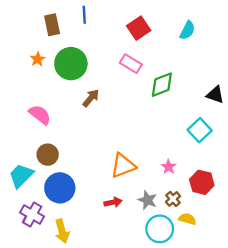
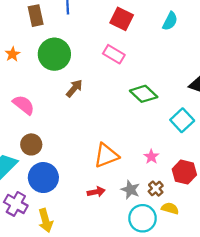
red square: (139, 28) -> (122, 19), turned -30
orange star: (38, 59) -> (13, 54), moved
green diamond: (162, 85) -> (144, 94), moved, turned 64

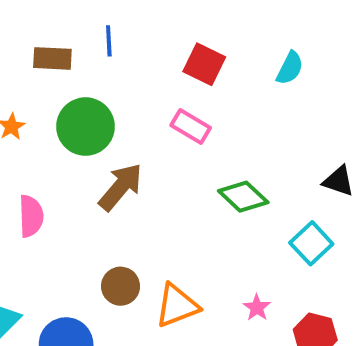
brown rectangle: (36, 16) -> (52, 58), turned -75
brown arrow: (74, 88) -> (121, 187), size x1.5
pink semicircle: (24, 105) -> (31, 216), turned 50
brown circle: (31, 144) -> (121, 286), moved

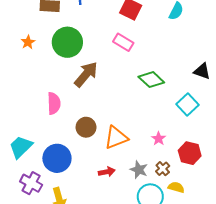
pink semicircle: (31, 216) -> (54, 103), moved

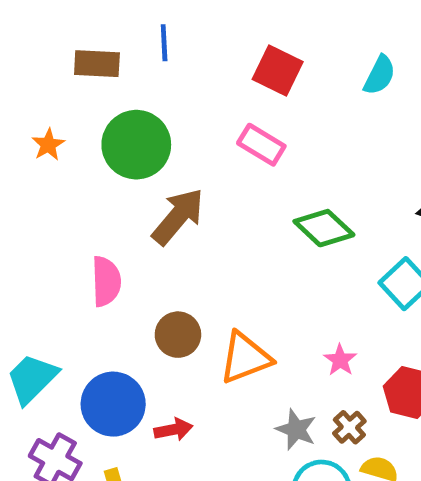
red arrow: (107, 172) -> (173, 430), moved

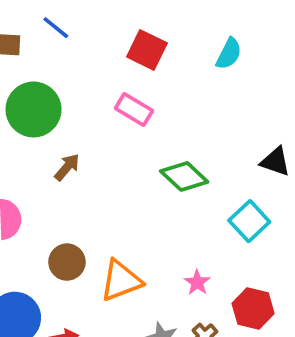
blue line: (164, 43) -> (56, 28), turned -48
brown arrow: (178, 216) -> (67, 167), size x0.6

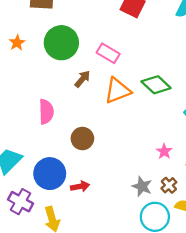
pink rectangle: (134, 109) -> (108, 53), moved
orange triangle: (121, 281) -> (117, 91), moved

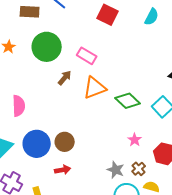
green diamond: (156, 85) -> (128, 101), moved
pink semicircle: (46, 112) -> (19, 106), moved
brown circle: (82, 139) -> (65, 142), moved
blue circle: (50, 174) -> (37, 144), moved

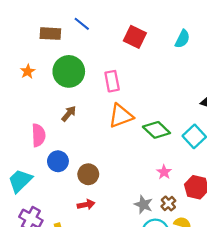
pink rectangle: (87, 56) -> (112, 81), turned 48
brown arrow: (65, 78) -> (69, 114), moved
blue circle: (37, 144) -> (58, 161), moved, size x0.7

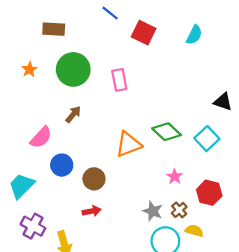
blue line: (82, 24) -> (110, 13), moved
orange triangle: (121, 116) -> (129, 144), moved
pink semicircle: (38, 135) -> (41, 137), turned 45

